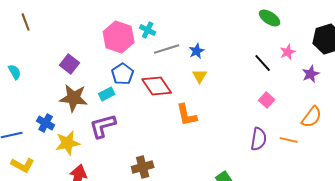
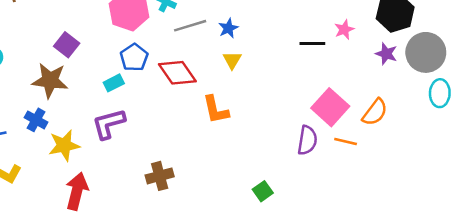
black line: (263, 63) -> (312, 43), turned -48
purple star: (311, 74) -> (386, 54), moved, turned -30
brown star: (74, 98) -> (50, 80), moved
pink square: (267, 100) -> (330, 107), moved, size x1.8

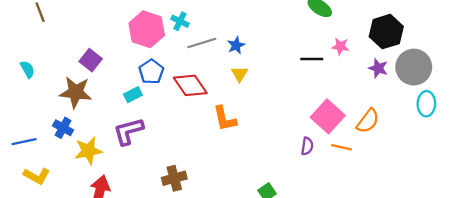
pink star: (344, 29) -> (340, 46), turned 30
purple semicircle: (307, 140) -> (307, 146), size x0.7

